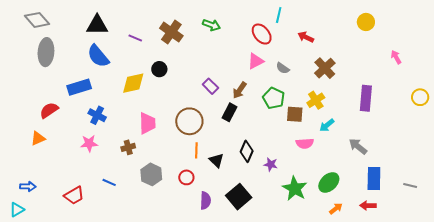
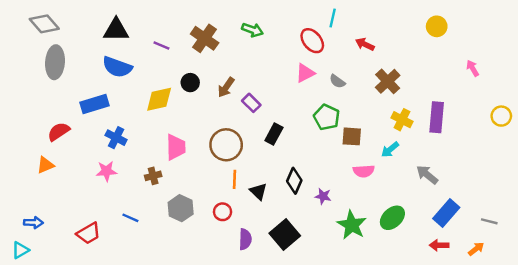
blue semicircle: (98, 56) -> (117, 67), turned -30
brown arrow: (240, 90) -> (226, 87), moved
yellow cross: (316, 100) -> (402, 120), moved, turned -30
blue rectangle: (374, 178) -> (446, 213), turned 40
orange arrow: (336, 209) -> (476, 249), moved

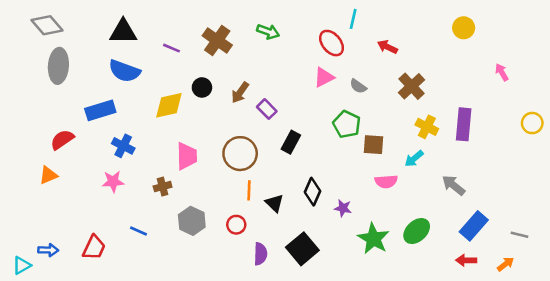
blue arrow: (33, 223) -> (48, 250), moved
red trapezoid: (88, 233) -> (94, 248), turned -35

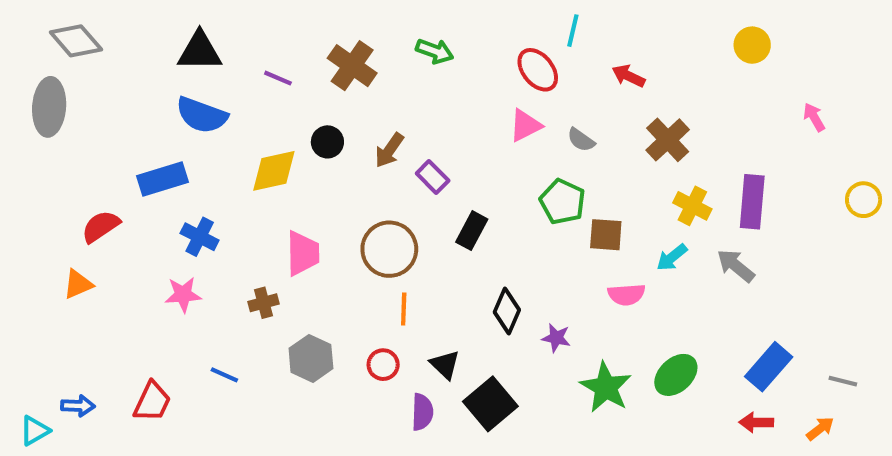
gray ellipse: (58, 66) -> (49, 107), moved
gray arrow: (453, 185) -> (736, 266), moved
black triangle: (274, 203) -> (445, 365), moved

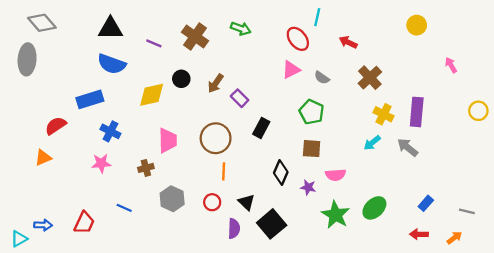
brown square: (606, 235) -> (312, 149), moved
pink semicircle: (626, 295) -> (336, 175), moved
blue rectangle: (769, 367) -> (426, 203), size x0.6

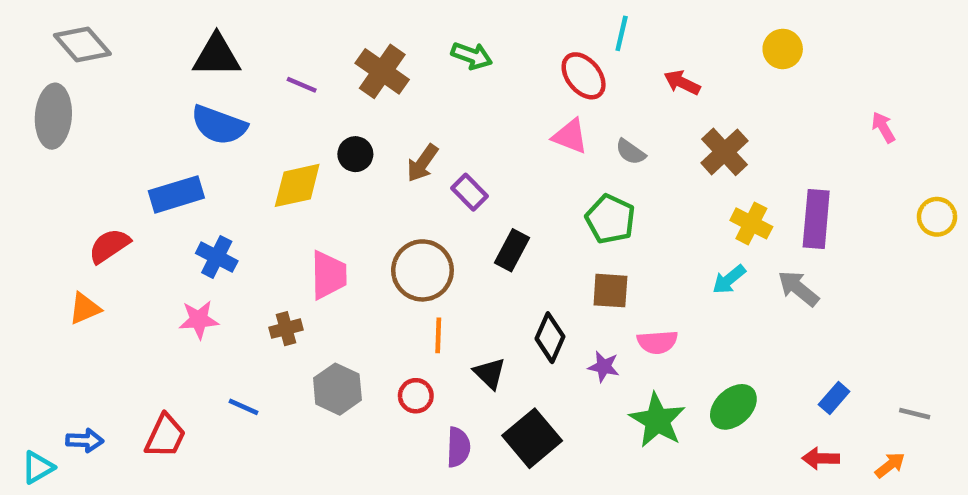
yellow circle: (417, 25) -> (783, 49), moved
pink triangle: (291, 70) -> (570, 136), turned 48
black triangle: (246, 202) -> (490, 373), moved

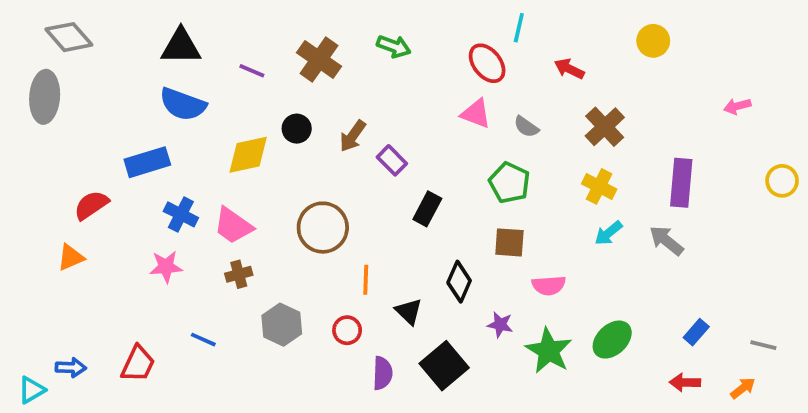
pink arrow: (883, 127) -> (737, 106), turned -75
yellow cross: (751, 223) -> (599, 186), moved
brown circle: (422, 270) -> (323, 228), moved
pink trapezoid: (329, 275) -> (233, 226), moved, turned 126
purple star: (604, 367) -> (500, 325), moved

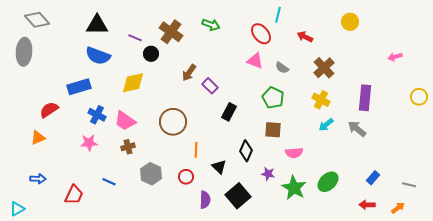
black circle: (297, 129) -> (151, 54), moved
blue arrow: (71, 368) -> (38, 179), moved

